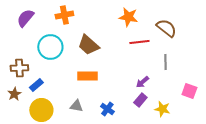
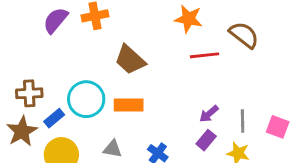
purple semicircle: (25, 18) -> (56, 20), moved
cyan circle: (50, 47) -> (86, 99), moved
gray line: (165, 62) -> (243, 121), moved
brown star: (14, 94) -> (22, 131), size x1.5

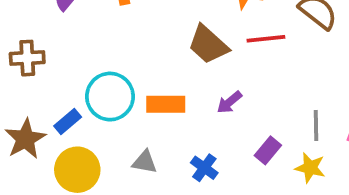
brown trapezoid: (130, 60) -> (208, 45), moved
brown cross: (29, 93) -> (27, 58), moved
purple arrow: (209, 114) -> (229, 102), moved

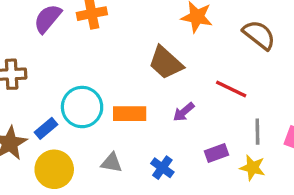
red line: (266, 39) -> (231, 89), moved, turned 32
purple rectangle: (268, 150) -> (216, 153), turned 30

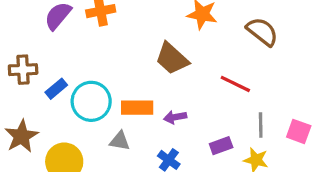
purple arrow: (184, 112) -> (175, 117), moved, turned 30
blue rectangle: (46, 128) -> (56, 89), moved
gray triangle: (112, 163) -> (120, 141), moved

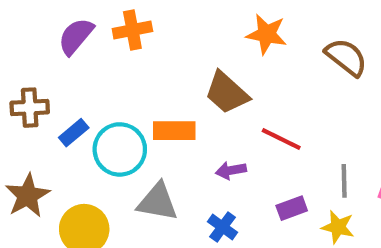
red line: (235, 84) -> (281, 139), moved
orange rectangle: (137, 108) -> (174, 131), moved
gray triangle: (120, 141) -> (158, 202), size x1.5

